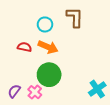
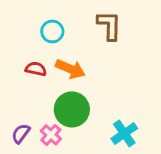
cyan circle: (45, 24) -> (52, 31), moved
cyan cross: (97, 89) -> (124, 133), moved

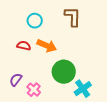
green circle: (72, 109) -> (64, 72), moved
purple semicircle: (21, 133) -> (16, 80), moved

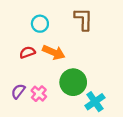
red semicircle: (24, 46) -> (27, 52), turned -32
pink cross: (34, 90) -> (39, 94), moved

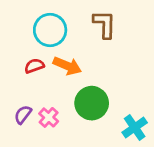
cyan circle: (40, 24) -> (50, 30), size x1.5
cyan cross: (95, 102) -> (135, 127), moved

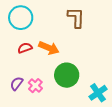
cyan circle: (50, 30) -> (21, 18), moved

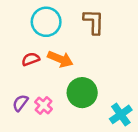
cyan circle: (21, 18) -> (46, 22), moved

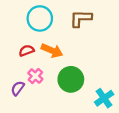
brown L-shape: (94, 22) -> (81, 18), turned -90
pink cross: (44, 105) -> (35, 76), moved

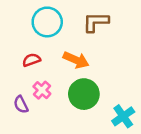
orange arrow: (52, 51) -> (76, 60), moved
purple semicircle: (18, 88) -> (21, 105), turned -64

